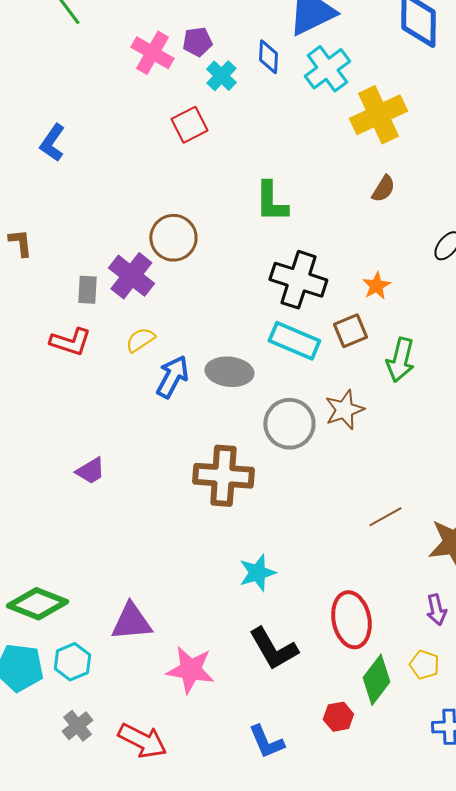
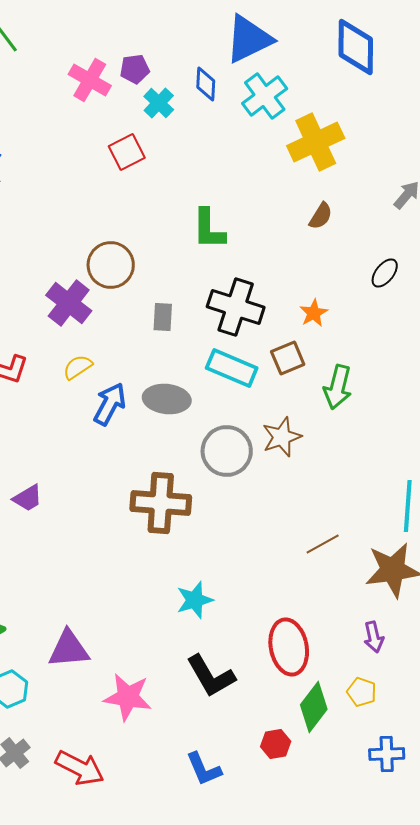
gray rectangle: (87, 290) -> (163, 317), moved

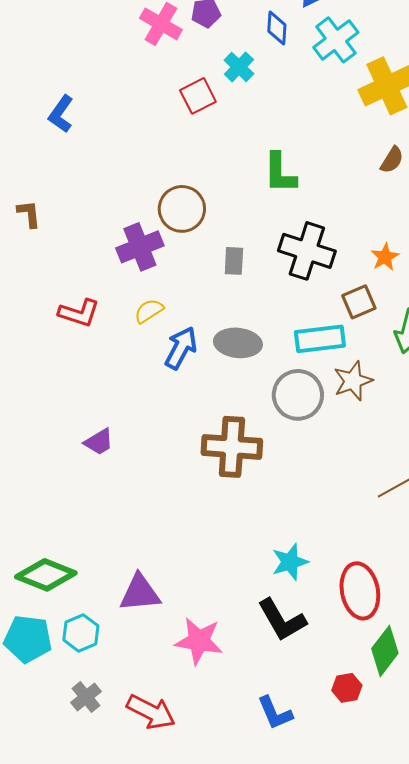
cyan cross: (159, 103) -> (239, 67), moved
purple cross: (69, 303) -> (140, 247), turned 30
cyan rectangle: (232, 368) -> (320, 339), moved, turned -30
cyan star: (195, 600) -> (290, 562), moved

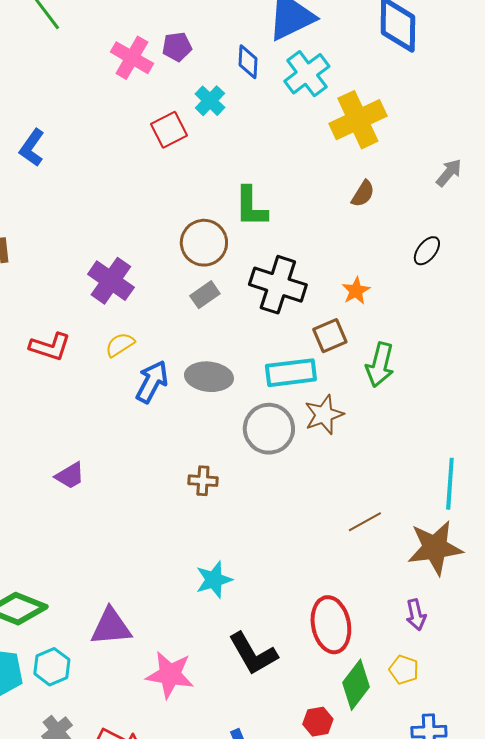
brown circle: (182, 209) -> (204, 243), moved
purple cross: (140, 247) -> (111, 281), turned -33
gray rectangle: (234, 261) -> (205, 295), turned 52
brown cross: (232, 447) -> (203, 481), size x0.5
cyan star: (290, 562) -> (214, 580), moved

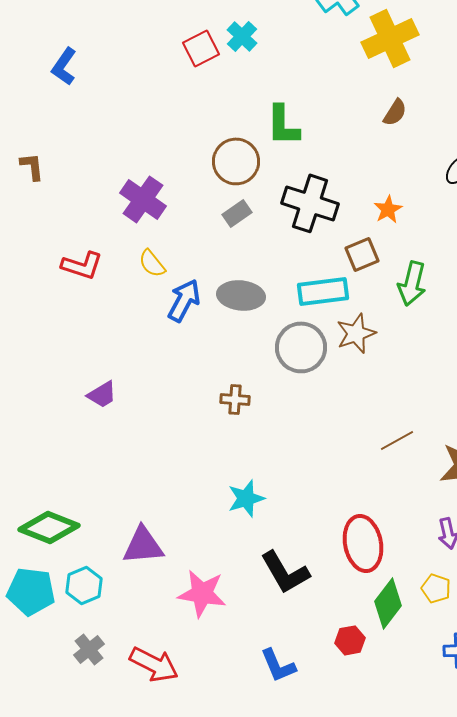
cyan cross: (210, 101) -> (242, 36), moved
yellow semicircle: (120, 345) -> (152, 263), turned -96

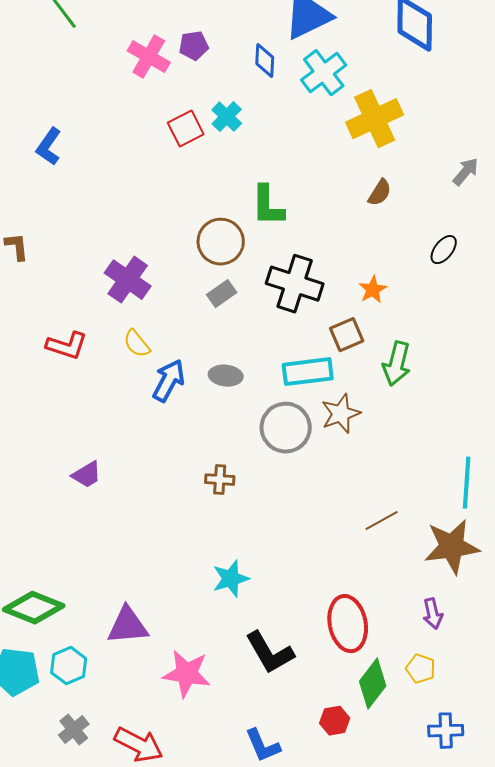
gray ellipse: (241, 295) -> (226, 376), size x0.7

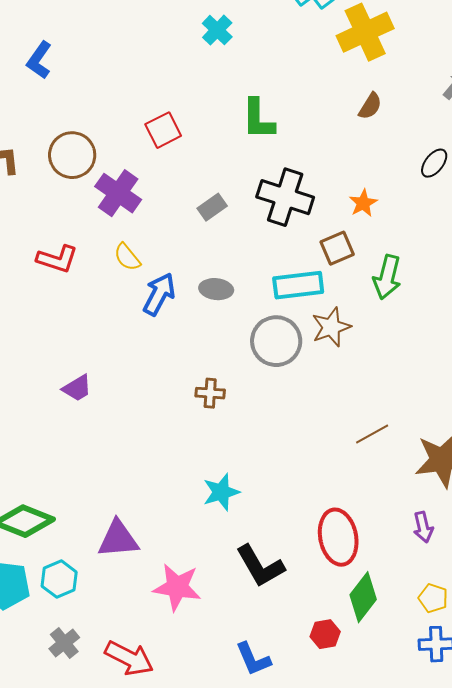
red square: (186, 129) -> (163, 130), moved
brown circle: (221, 242) -> (72, 155), moved
yellow pentagon: (421, 669) -> (433, 598), moved

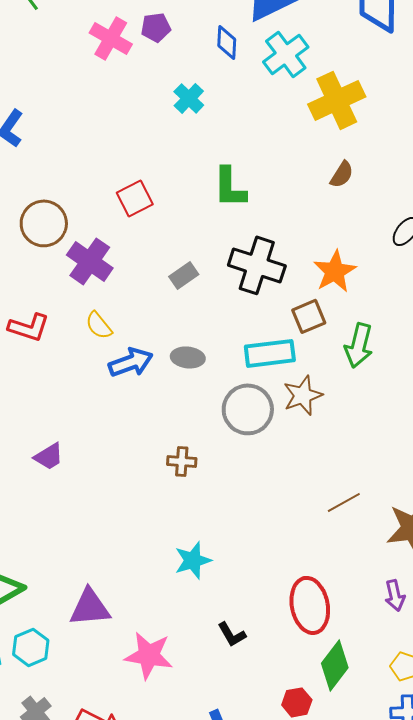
orange star: (363, 203) -> (335, 271), size x1.5
blue arrow: (159, 294) -> (131, 362), turned 42
black L-shape: (260, 566) -> (232, 634), size x0.6

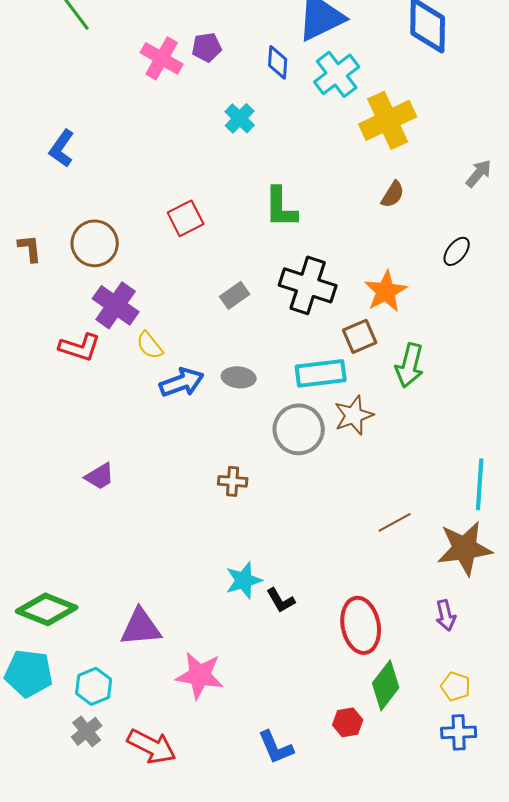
purple cross: (90, 261) -> (116, 305), moved
black L-shape: (232, 634) -> (281, 600), moved
cyan hexagon: (31, 647) -> (94, 686), moved

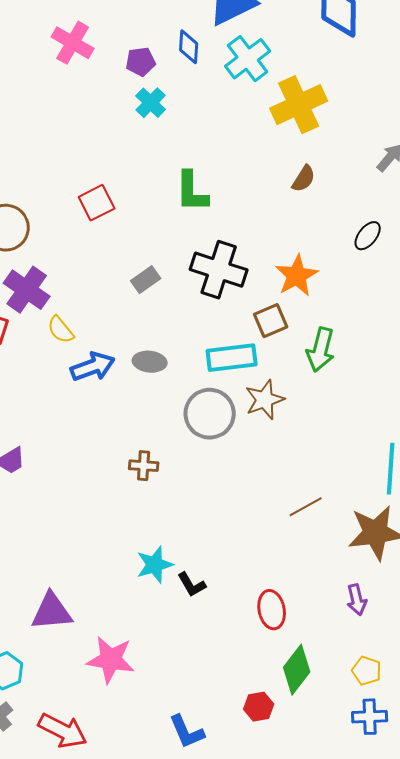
purple pentagon: (207, 47) -> (141, 62), moved
red ellipse: (361, 625) -> (272, 610), size x0.7

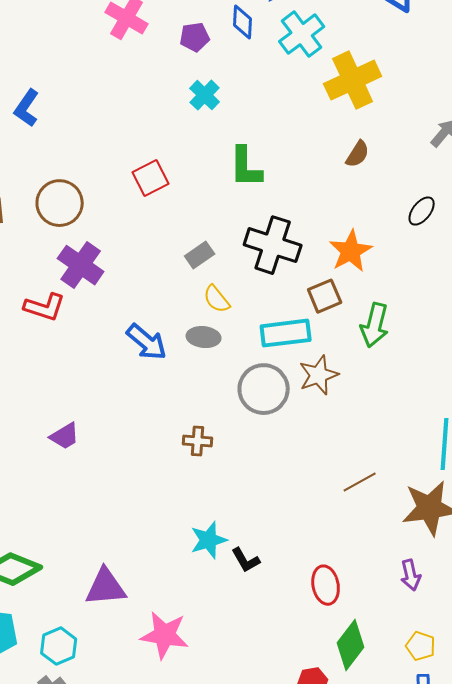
cyan cross: (151, 103) -> (205, 95), moved
yellow semicircle: (61, 330) -> (217, 299), moved
blue arrow: (93, 367) -> (147, 342), turned 60

